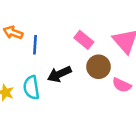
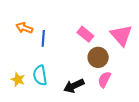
black arrow: (59, 74) -> (74, 86), moved
pink semicircle: (122, 85) -> (104, 80), moved, turned 91

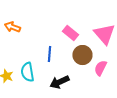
blue line: (43, 38) -> (49, 54), moved
pink semicircle: (104, 80) -> (100, 68), moved

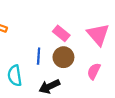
brown circle: (82, 55) -> (63, 57), moved

